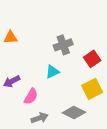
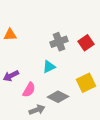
red square: (92, 59) -> (86, 43), moved
gray diamond: (74, 113) -> (58, 97), moved

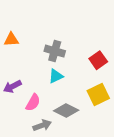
gray cross: (59, 42) -> (55, 51), moved, turned 36
red square: (86, 43) -> (98, 60), moved

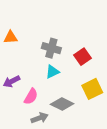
red square: (98, 60) -> (83, 57), moved

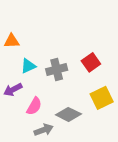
gray cross: (51, 48) -> (57, 69), moved, turned -30
cyan triangle: (52, 72) -> (28, 66), moved

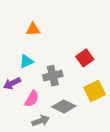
orange triangle: (12, 41) -> (33, 29), moved
gray cross: (57, 69) -> (53, 76), moved

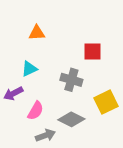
red square: (85, 58) -> (92, 51), moved, turned 35
gray cross: (53, 76) -> (71, 80), moved, turned 30

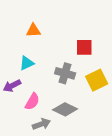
yellow square: (106, 102) -> (97, 80), moved

